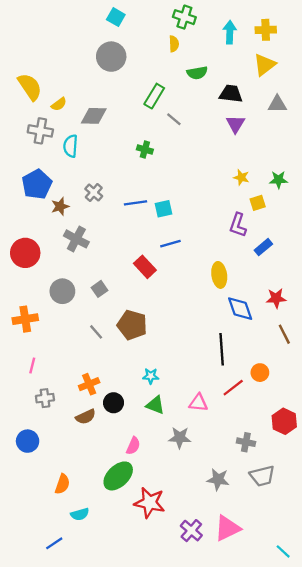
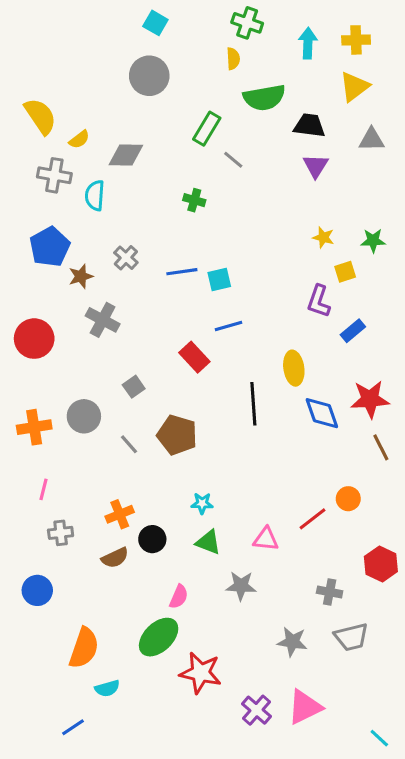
green semicircle: (197, 73) -> (264, 98), size x1.5
gray circle: (62, 291) -> (84, 416), moved
red star: (276, 298) -> (370, 399), size x1.4
black line: (222, 349) -> (253, 404), moved
orange semicircle: (62, 484) -> (84, 648), size x1.5

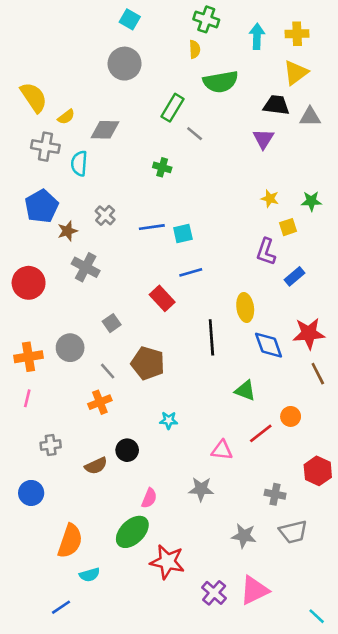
black trapezoid: (309, 126) -> (276, 105), moved
pink line: (43, 489) -> (27, 398), moved
orange cross: (120, 514) -> (100, 402), moved
green triangle: (208, 542) -> (245, 390), moved

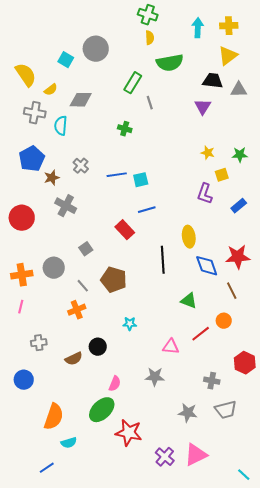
cyan square: (130, 19) -> (66, 60), moved
green cross: (206, 19) -> (148, 15), moved
gray line: (195, 134) -> (150, 103), turned 32
blue rectangle: (294, 276) -> (239, 206), moved
brown line: (318, 374) -> (232, 291), moved

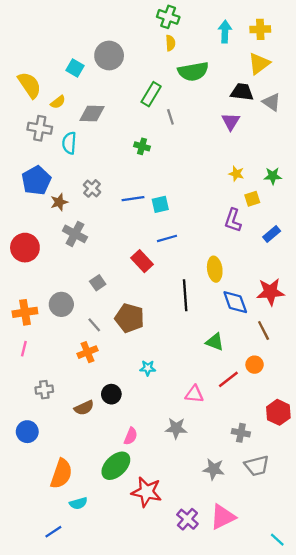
gray triangle: (239, 90) -> (272, 102), turned 36

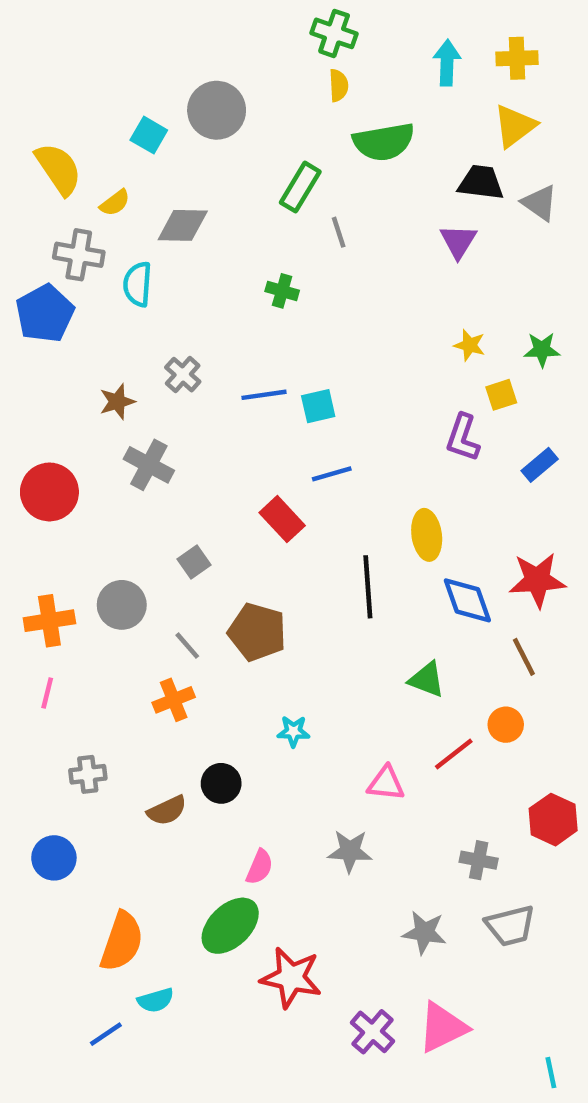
blue pentagon: (36, 181) -> (45, 314), moved
blue line: (53, 532) -> (106, 1034), moved
cyan line: (277, 540) -> (551, 1073), turned 35

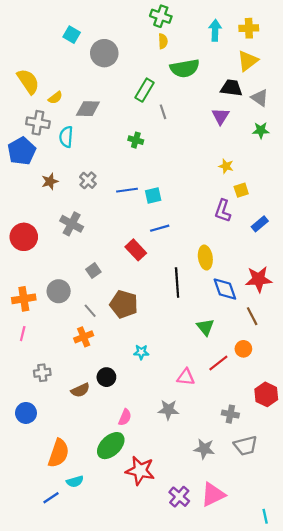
cyan square: (149, 135) -> (72, 35), moved
green star: (542, 350) -> (261, 130), moved
brown star: (117, 402) -> (50, 181), moved
green triangle: (427, 679) -> (205, 327), turned 30

